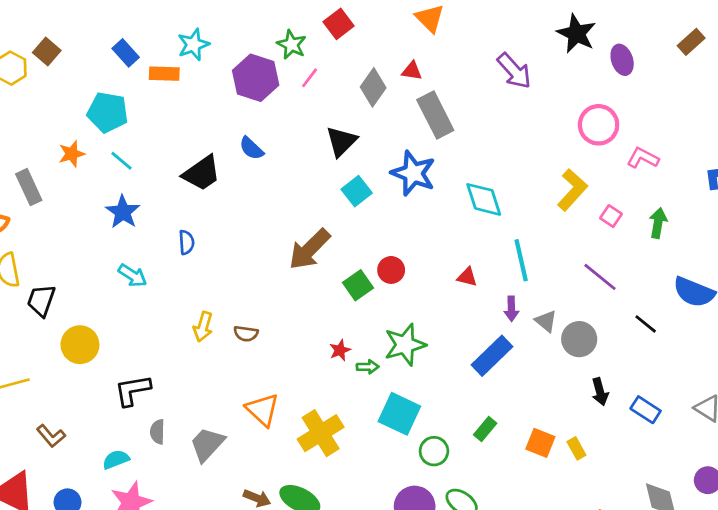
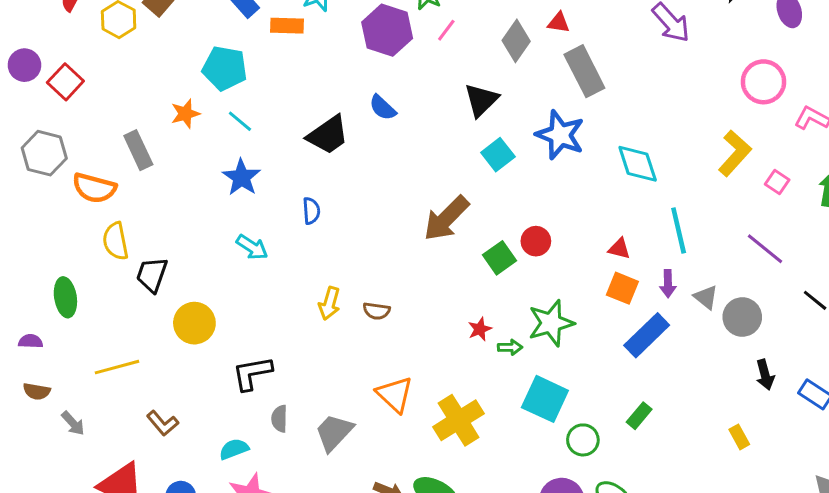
orange square: (540, 443) -> (622, 288), moved

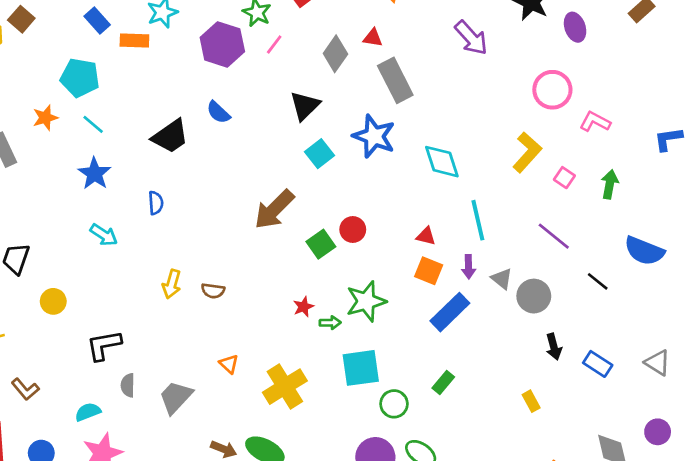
yellow circle: (194, 323) -> (53, 301), size x0.7
orange triangle: (395, 394) -> (229, 364), size x0.6
cyan square: (545, 399) -> (361, 368), turned -33

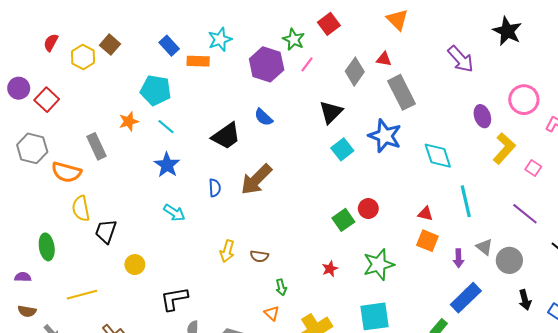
purple ellipse: (575, 27) -> (482, 116), moved
brown arrow: (274, 210) -> (256, 179), moved
purple arrow: (469, 267) -> (459, 258), moved
blue rectangle: (450, 312) -> (466, 298), moved
green arrow: (330, 323) -> (281, 287), moved, turned 77

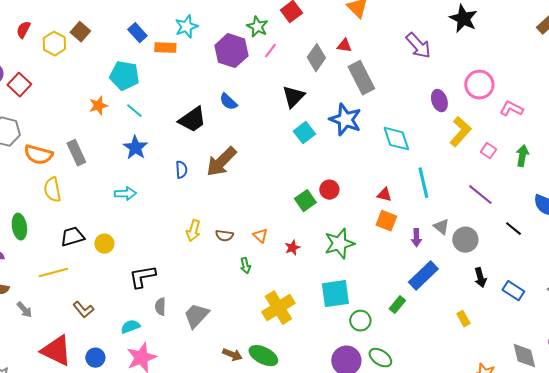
gray rectangle: (96, 146) -> (76, 153), moved
cyan arrow: (174, 213) -> (125, 194), moved, turned -35
black trapezoid: (106, 231) -> (72, 237), moved, turned 55
orange triangle: (272, 313) -> (260, 236), moved

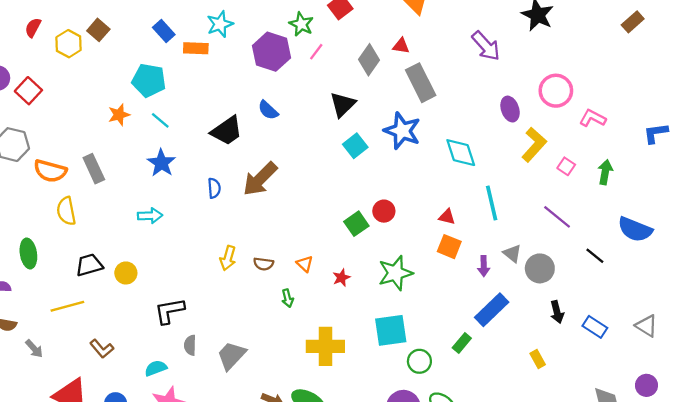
yellow cross: (278, 308) -> (325, 346), turned 32

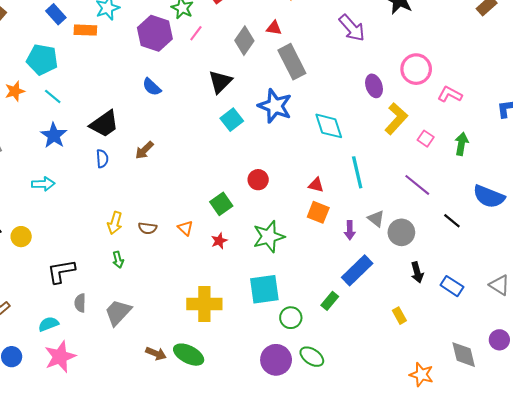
black trapezoid: (227, 131) -> (104, 124), moved
brown arrow: (260, 179) -> (144, 150), size x0.6
green square: (356, 224) -> (221, 204), moved
green arrow: (288, 298) -> (118, 260), moved

